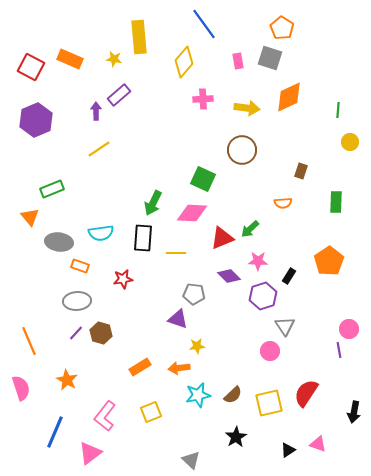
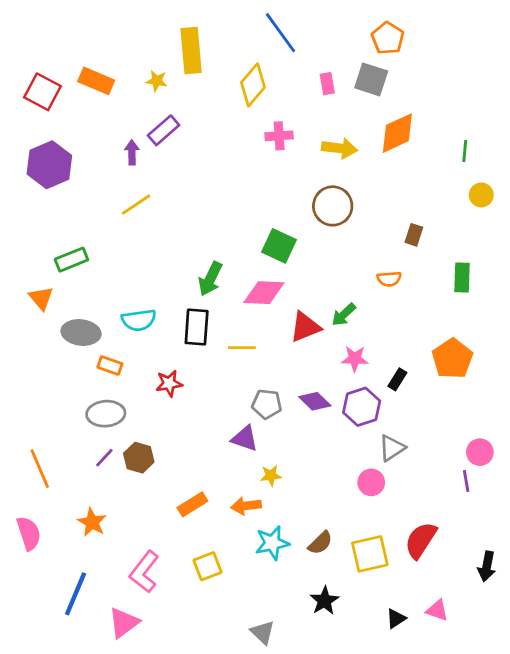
purple diamond: (229, 276) -> (315, 401), moved
gray triangle: (285, 326) -> (392, 448), turned 30

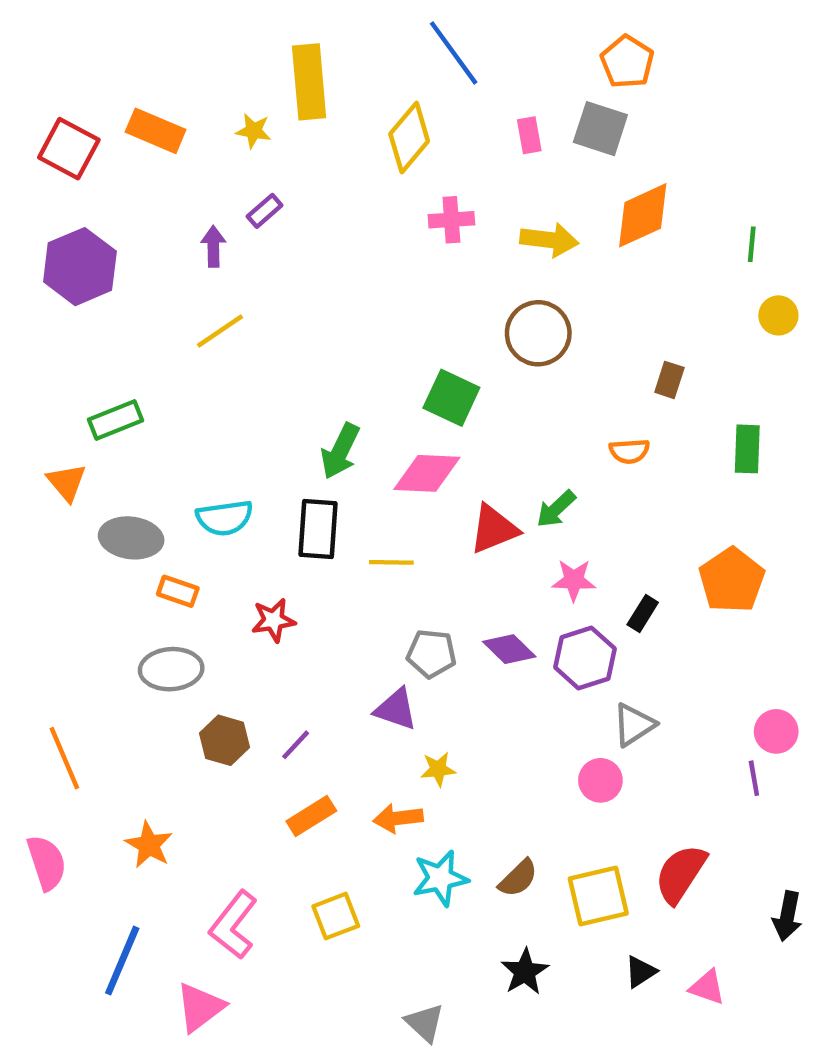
purple rectangle: (164, 130) -> (265, 211), size x0.7
purple line: (104, 458) -> (296, 745), moved
black triangle: (396, 619) -> (641, 972), moved

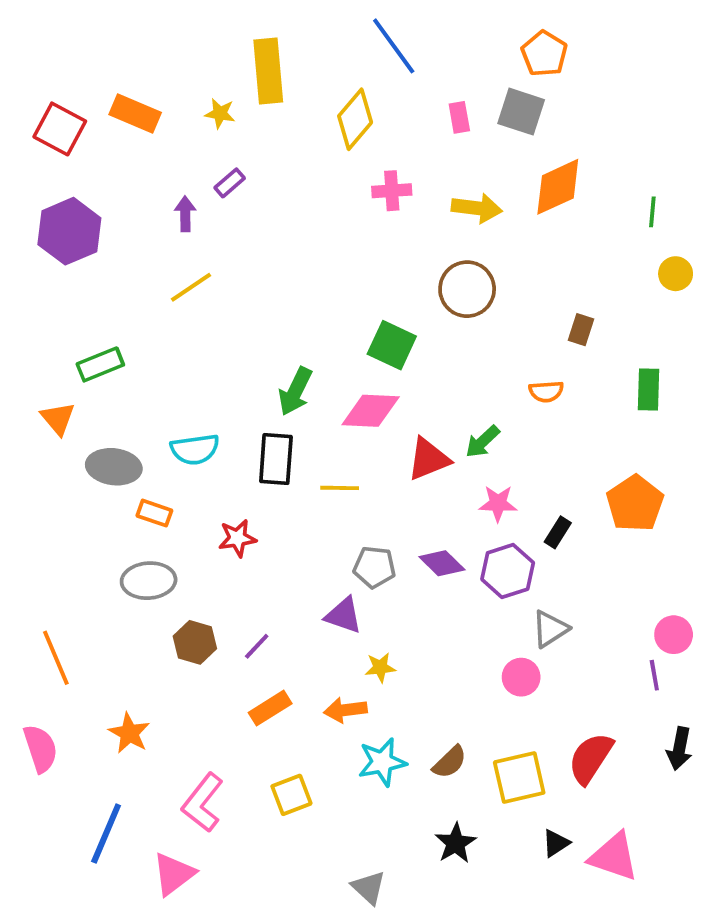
black arrow: (787, 916) -> (679, 749), moved
pink triangle: (707, 987) -> (614, 857), size x1.6

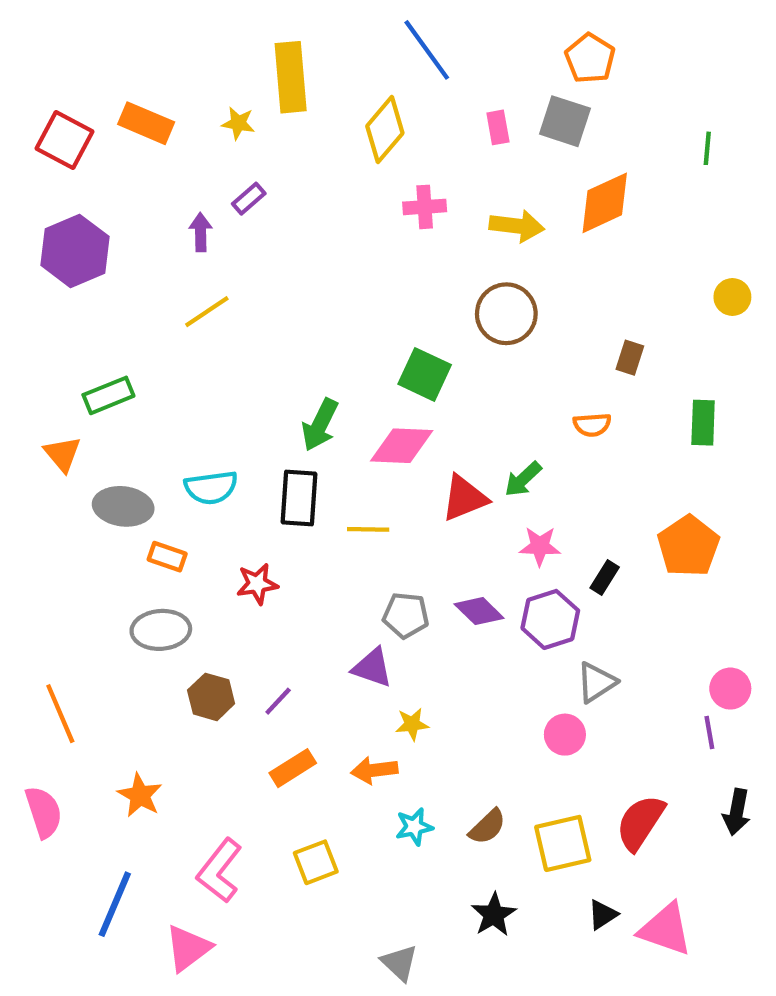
green line: (652, 212) -> (707, 148), moved
cyan star: (382, 762) -> (414, 827), size x0.7

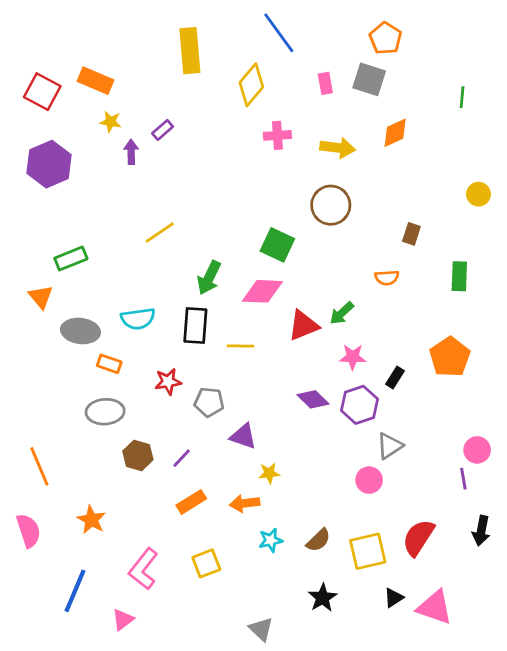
yellow star: (238, 123) -> (111, 122), moved
orange diamond: (605, 203) -> (395, 133), size x0.7
yellow line: (207, 312) -> (160, 232), moved
gray pentagon: (406, 615) -> (209, 402), moved
pink triangle: (188, 948) -> (123, 620), size x0.7

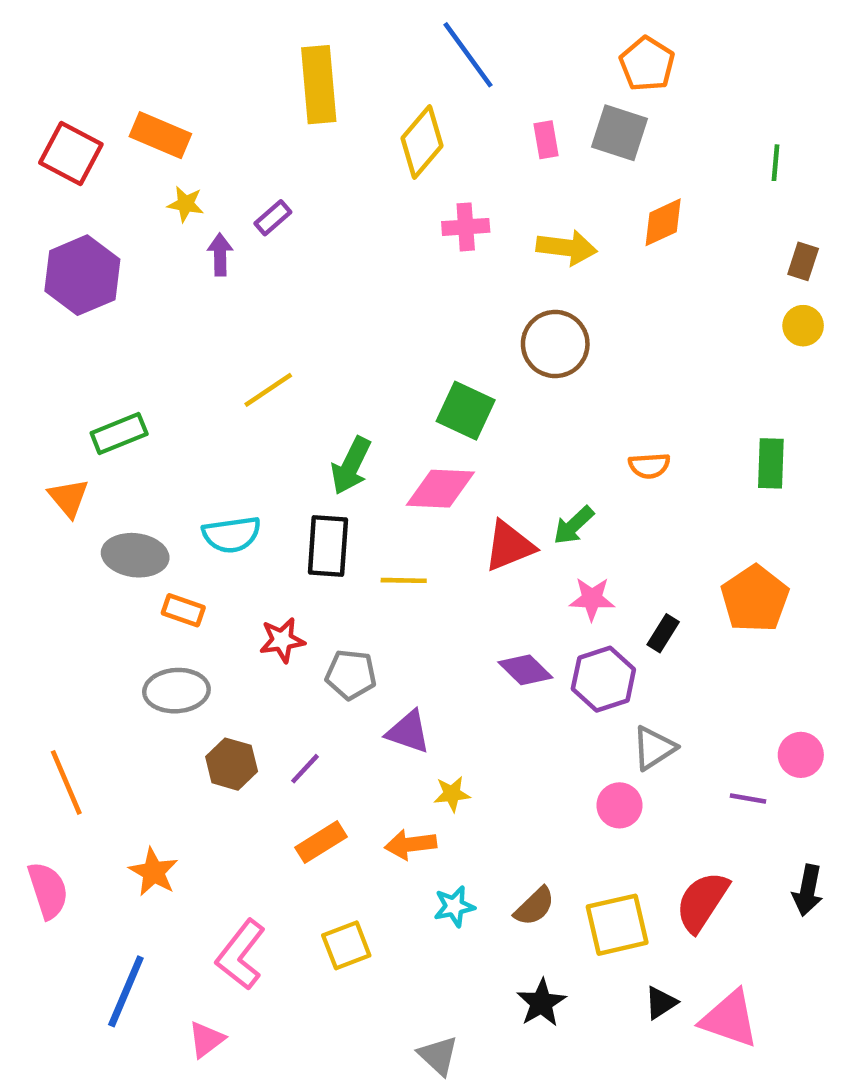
brown rectangle: (411, 234) -> (803, 261), moved
purple line: (463, 479) -> (748, 798), moved, turned -70

